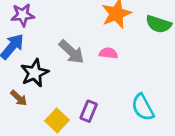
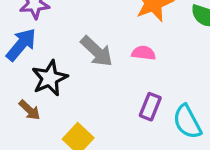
purple rectangle: (89, 111) -> (150, 107), moved

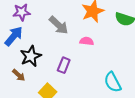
gray arrow: (97, 51) -> (59, 25), moved
purple rectangle: (150, 107) -> (64, 65), moved

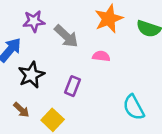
purple star: (22, 12) -> (34, 21), moved
brown arrow: (19, 75) -> (21, 110), moved

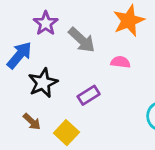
purple star: (34, 21) -> (46, 23), turned -30
purple rectangle: (73, 86) -> (89, 95), turned 36

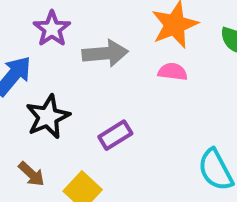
gray arrow: (82, 40) -> (105, 53), turned -48
pink semicircle: (120, 62) -> (173, 72), moved

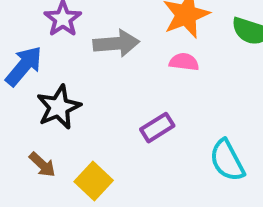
purple rectangle: (115, 135) -> (157, 128), moved

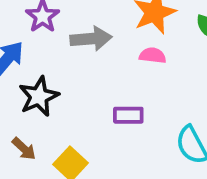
purple rectangle: (157, 128) -> (128, 115), turned 32

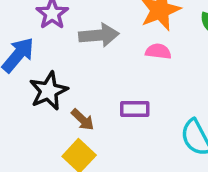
brown arrow: (24, 149) -> (83, 120), moved

